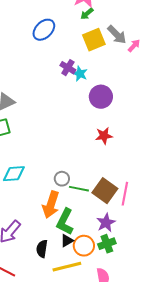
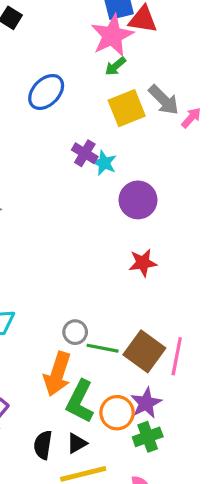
black triangle: (67, 241) -> (77, 443), moved
orange circle: (84, 246) -> (117, 413), moved

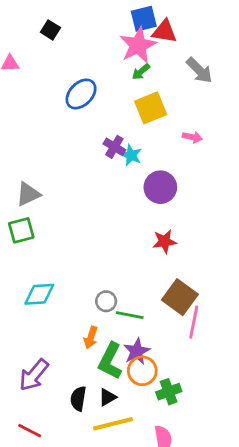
gray arrow: (164, 100) -> (199, 70), moved
pink arrow: (191, 118) -> (192, 137), moved, turned 60
brown square: (144, 351) -> (180, 297), moved
orange arrow: (57, 374) -> (91, 337), size x0.6
purple star: (146, 403) -> (137, 351), moved

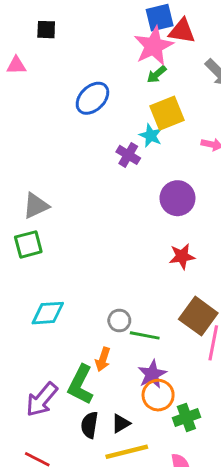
black square: (50, 30) -> (46, 30), moved, turned -30
cyan star: (131, 155) -> (151, 136), moved
green L-shape: (110, 361) -> (81, 385), moved

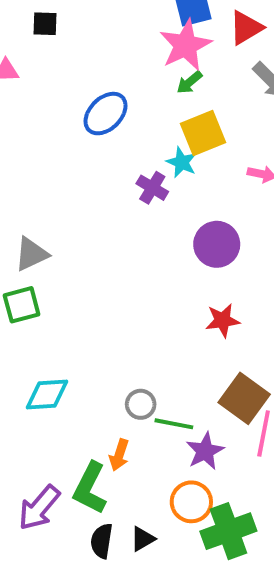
red triangle: (182, 31) -> (246, 28), moved, turned -40
purple star: (152, 374) -> (205, 451), moved
green cross: (186, 417) -> (228, 531), size x1.5

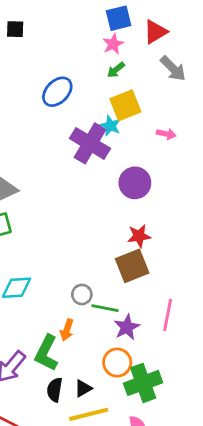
pink star: (186, 45) -> (113, 44), size x0.6
purple cross: (152, 188) -> (90, 143), size x1.8
brown square: (244, 398) -> (132, 266), moved, turned 32

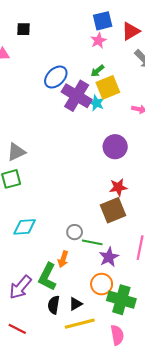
green arrow: (116, 70) -> (97, 71), moved
purple cross: (90, 143) -> (77, 96), moved
green cross: (143, 383) -> (121, 300), turned 36

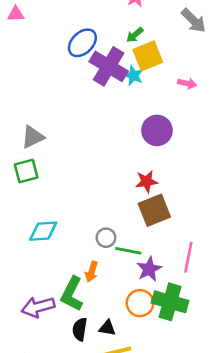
red star: (118, 187) -> (147, 181), moved
purple arrow: (20, 287) -> (38, 307), turned 35
green cross: (121, 300) -> (170, 302), moved
black triangle: (76, 304) -> (107, 328), turned 40

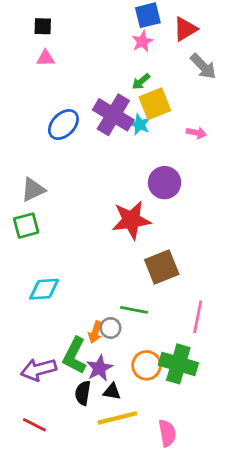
pink triangle: (16, 14) -> (45, 58), moved
blue ellipse: (82, 43) -> (63, 125), moved
red star: (147, 181) -> (131, 220), moved, size x1.6
gray circle: (106, 238) -> (111, 328), moved
purple star: (149, 269) -> (99, 368), moved

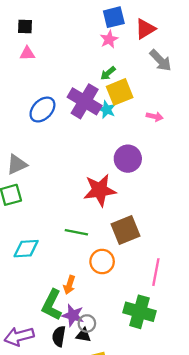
green line: (134, 310) -> (76, 232), moved
gray circle: (111, 328) -> (87, 323), moved
orange circle: (147, 365) -> (102, 261), moved
purple star: (99, 368) -> (73, 315), turned -30
purple arrow: (39, 369) -> (19, 336), moved

